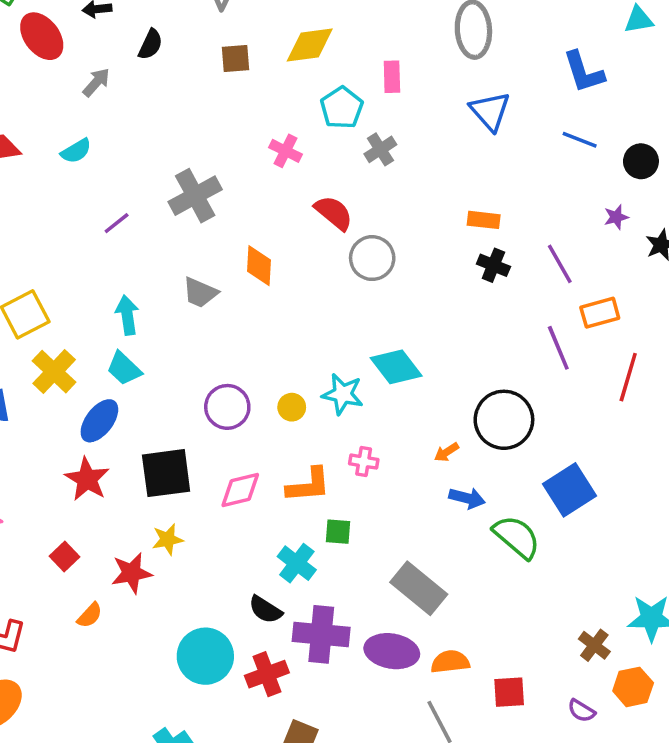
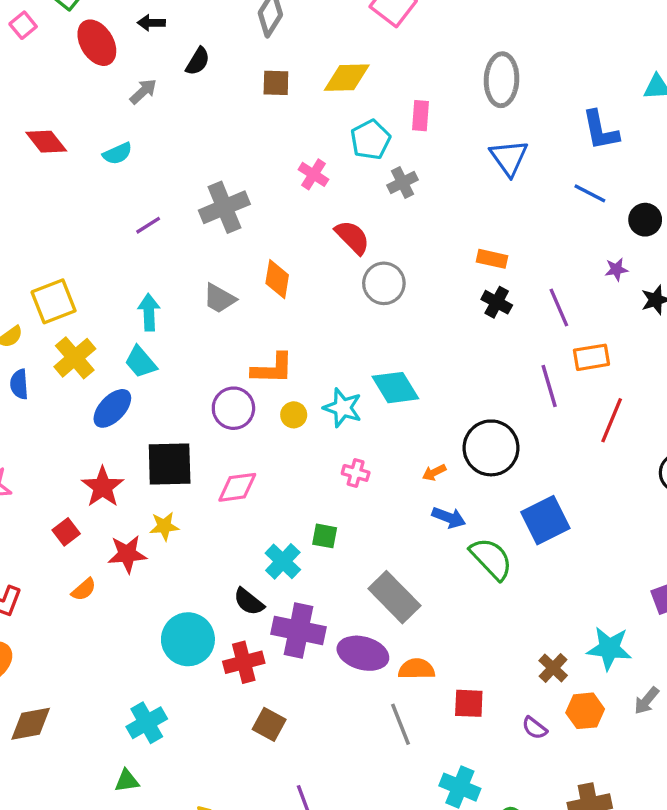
red star: (87, 479) -> (103, 487), moved
orange L-shape: (309, 485) -> (272, 369), moved

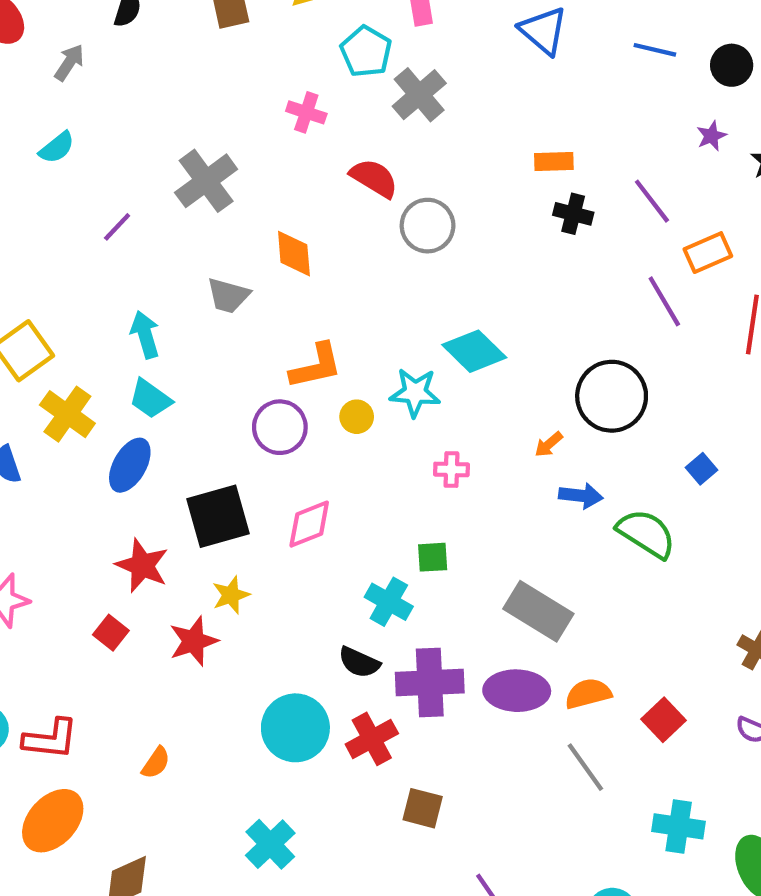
gray cross: (402, 182) -> (419, 95), size x1.4
blue square: (545, 520) -> (702, 469), size x0.5
orange semicircle: (84, 589) -> (156, 763), moved
red square: (469, 703) -> (664, 720), turned -32

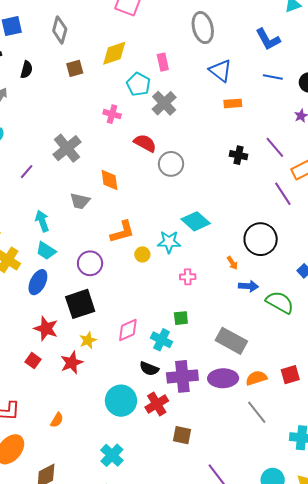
orange rectangle: (554, 161) -> (233, 103), moved
purple circle: (280, 427) -> (90, 263), moved
orange arrow: (549, 444) -> (232, 263), turned -80
pink diamond: (309, 524) -> (128, 330), moved
red square: (664, 720) -> (290, 375), moved, turned 30

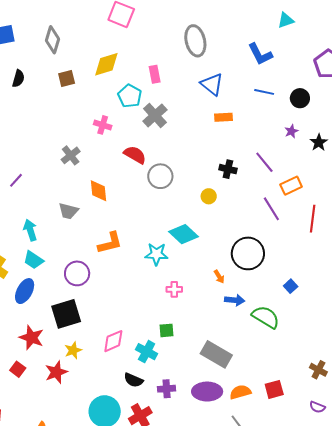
gray cross: (67, 148) -> (71, 155), moved, size x0.7
yellow circle: (142, 254) -> (209, 196), moved
purple cross: (182, 376) -> (167, 389), size x0.6

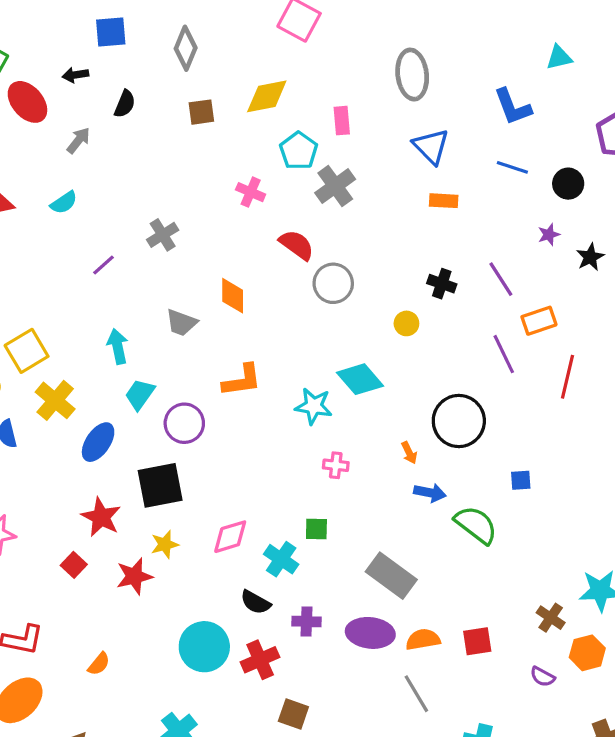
gray cross: (71, 155) -> (163, 235), moved
cyan trapezoid: (33, 260) -> (140, 394), moved, turned 85
blue square: (291, 286) -> (521, 480), turned 32

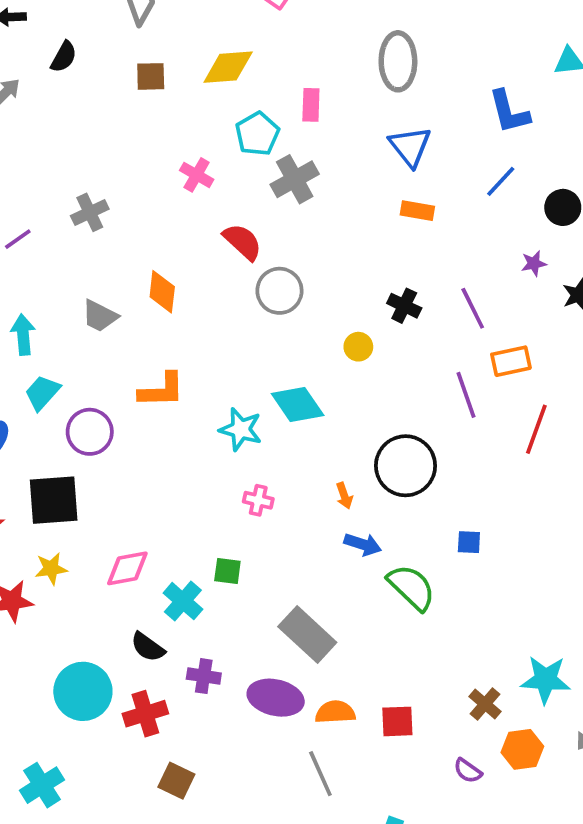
blue line: (512, 167) -> (501, 181), turned -72

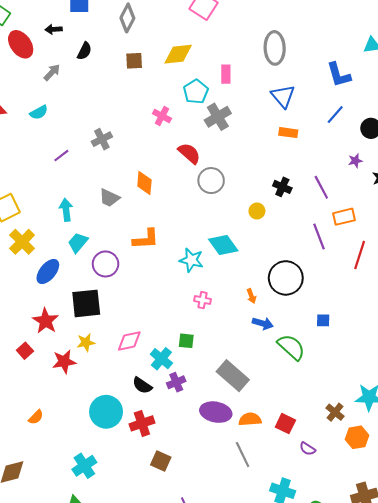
purple cross: (204, 676) -> (176, 382), moved, turned -30
red square: (397, 721) -> (285, 424), turned 30
purple semicircle: (468, 771) -> (307, 449), moved

